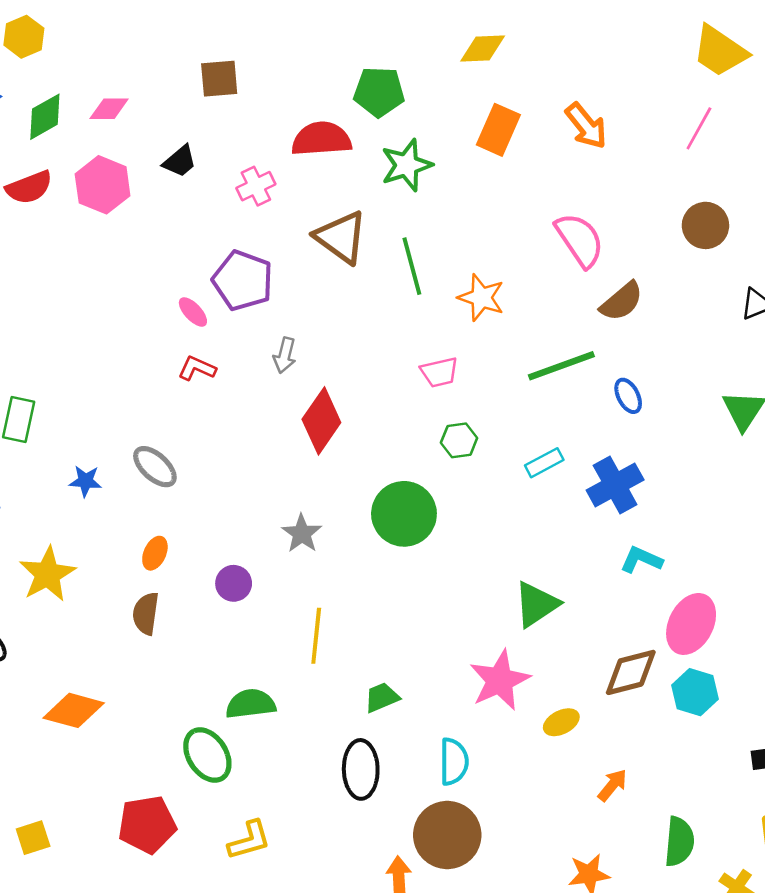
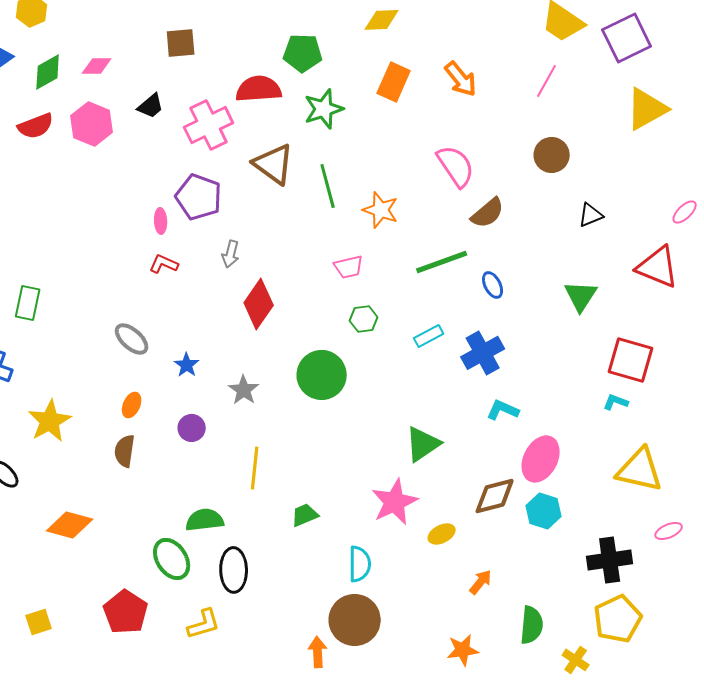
pink cross: (256, 186) -> (209, 125), size x1.6
pink ellipse: (193, 312) -> (161, 221), turned 40
blue star: (85, 481) -> (187, 365), moved, turned 30
black ellipse: (361, 769) -> (234, 570), moved
red pentagon: (147, 824) -> (126, 612), turned -30

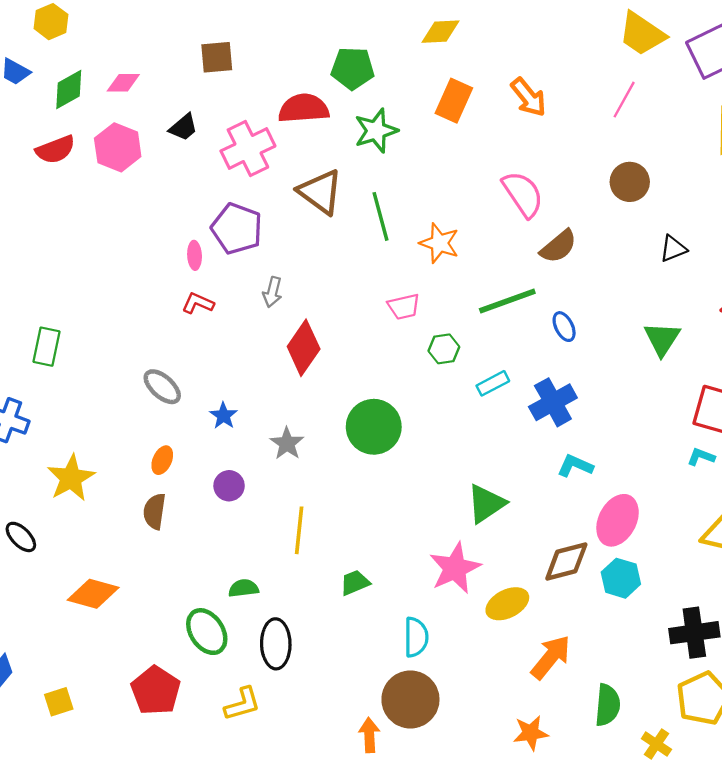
green hexagon: (364, 319) -> (444, 349), moved
green semicircle: (205, 520) -> (244, 588), size x0.7
yellow ellipse: (442, 534) -> (507, 604), size x1.4
orange arrow: (481, 582) -> (551, 657), size x1.6

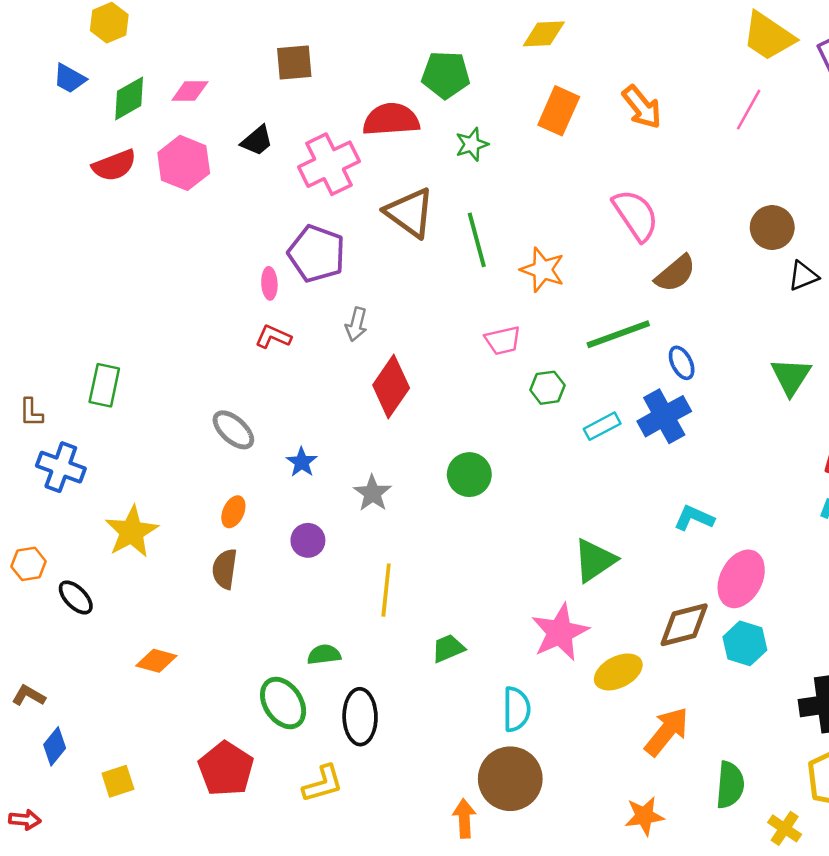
green star: (376, 131) -> (472, 144), size x0.7
brown circle: (630, 182) -> (772, 228), moved
blue cross: (553, 402) -> (664, 416), moved
green circle: (374, 427) -> (469, 475), size x0.7
orange diamond: (93, 594) -> (156, 661), size x0.7

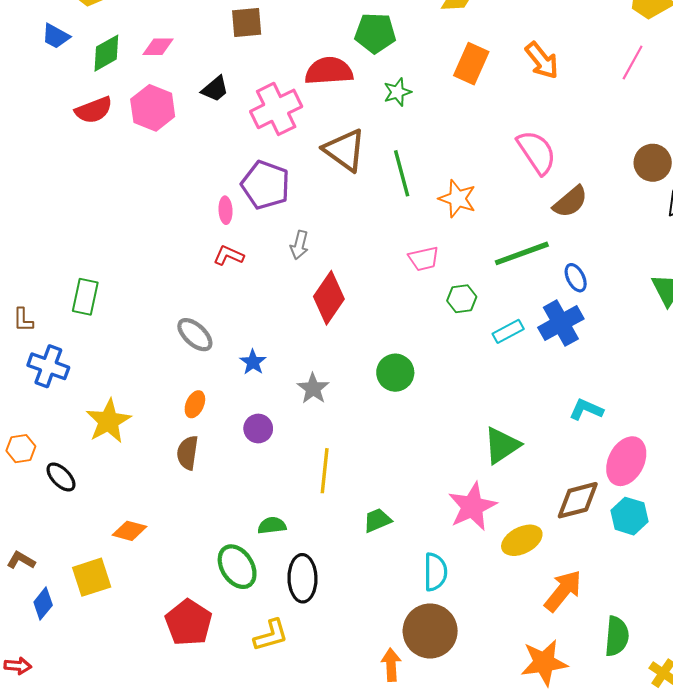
yellow square: (118, 781) -> (92, 577), moved, size x1.4
orange star: (644, 816) -> (544, 663), size x1.4

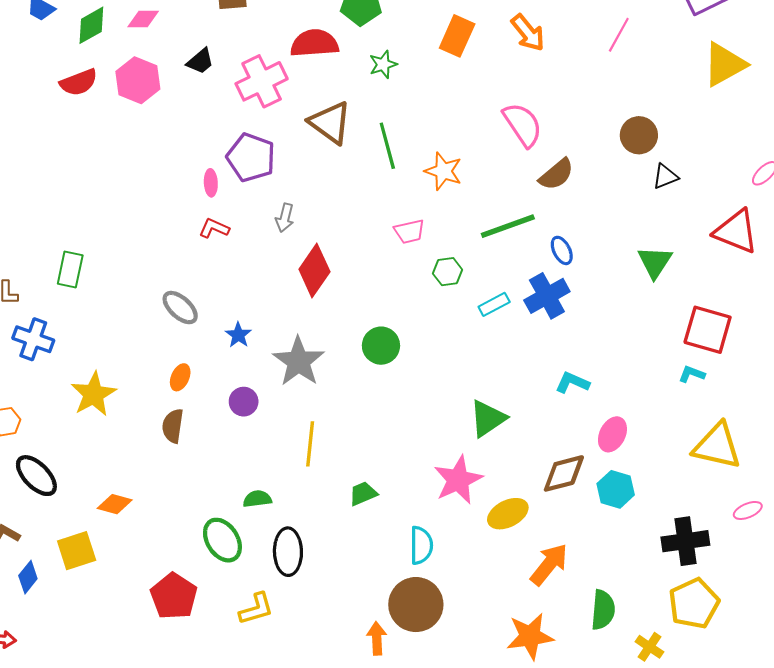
gray star: (313, 388) -> (299, 361), size x1.6
pink ellipse: (626, 461) -> (612, 434), size x0.7
black ellipse: (61, 477) -> (36, 476), moved, size x1.4

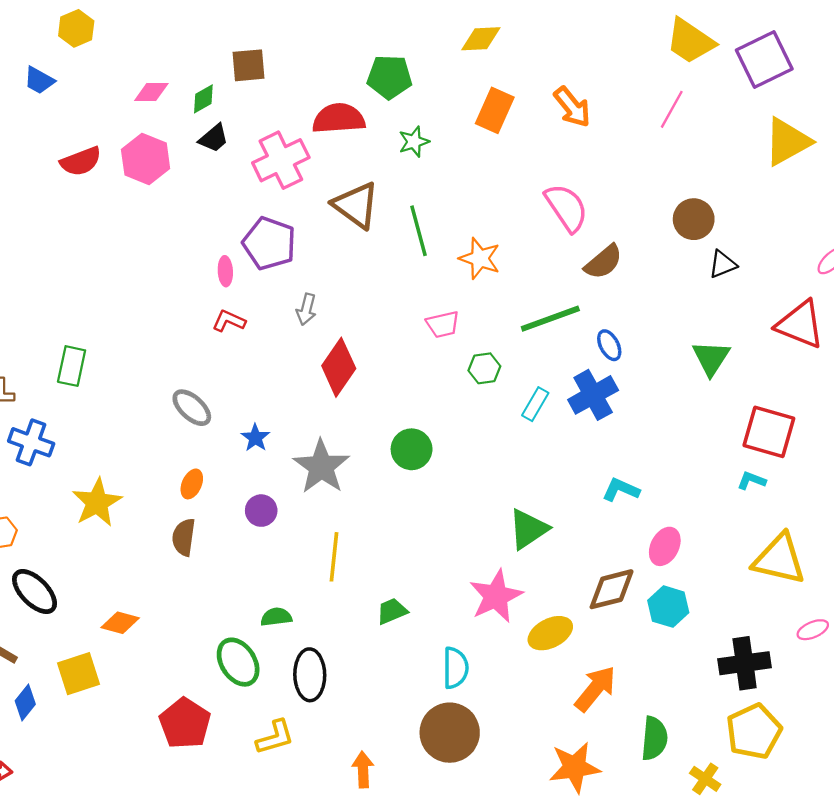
green diamond: (91, 25) -> (203, 99), moved, size x0.7
cyan rectangle: (494, 304) -> (535, 404), turned -32
orange arrow: (377, 638) -> (363, 770), moved

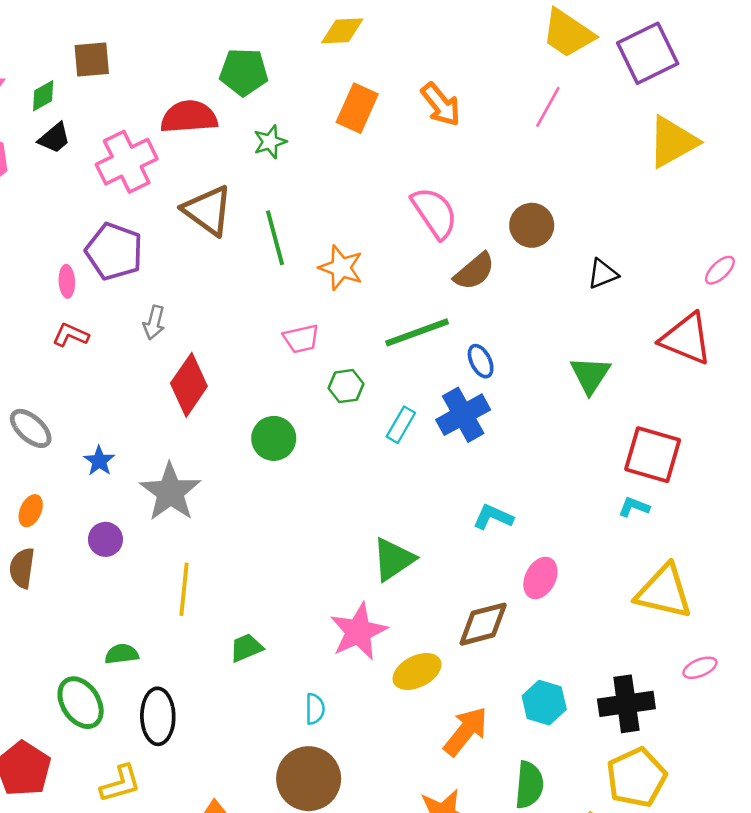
brown circle: (694, 219) -> (532, 225), moved
green circle: (412, 449) -> (274, 438), moved
cyan hexagon: (668, 607) -> (544, 703), moved
cyan semicircle: (455, 668) -> (315, 709), size x0.7

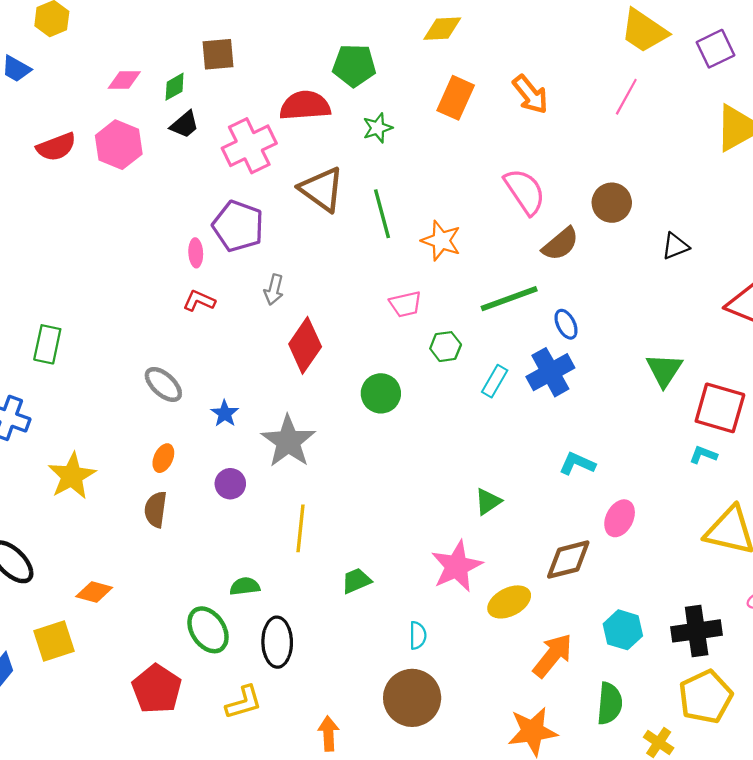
purple square: (648, 53) -> (715, 49), size x0.7
green triangle: (590, 375) -> (664, 370), moved
green triangle: (393, 559) -> (488, 502), size x0.7

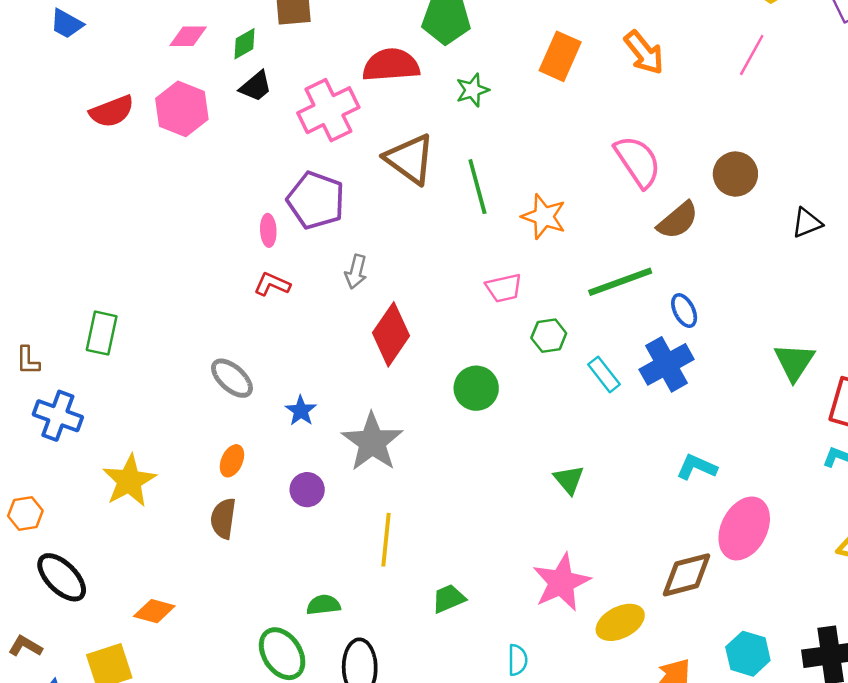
cyan rectangle: (495, 381) -> (604, 374), turned -68
green triangle: (488, 502) -> (569, 480), moved, turned -36
pink ellipse: (620, 518) -> (744, 528), size x1.5

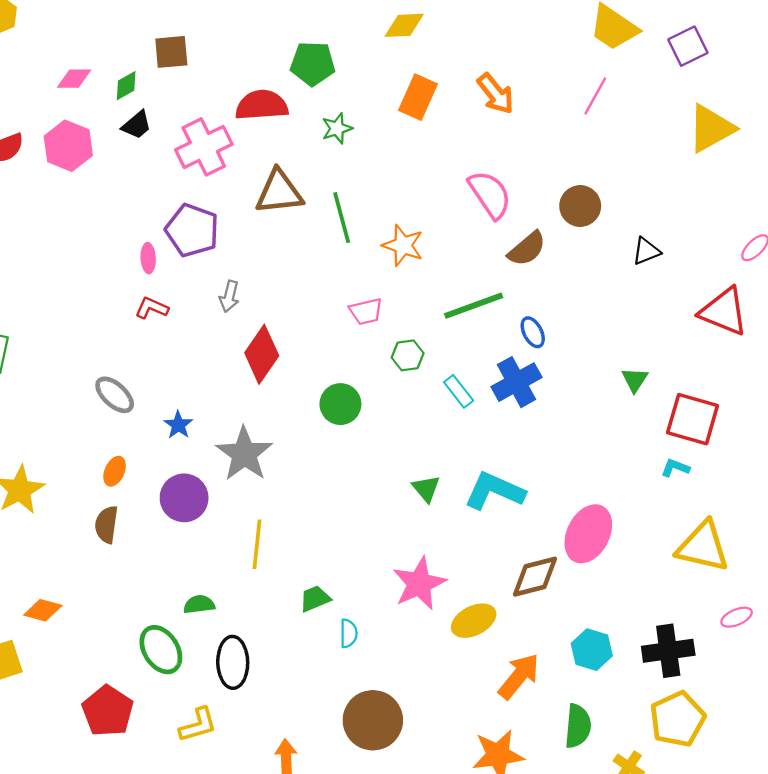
brown triangle: (410, 159) -> (279, 192), turned -42
green triangle: (794, 362) -> (635, 380), size x0.7
cyan L-shape: (697, 467) -> (494, 491), moved, size x1.6
purple circle: (307, 490) -> (184, 498), size x1.5
cyan semicircle: (518, 660) -> (349, 633), moved

